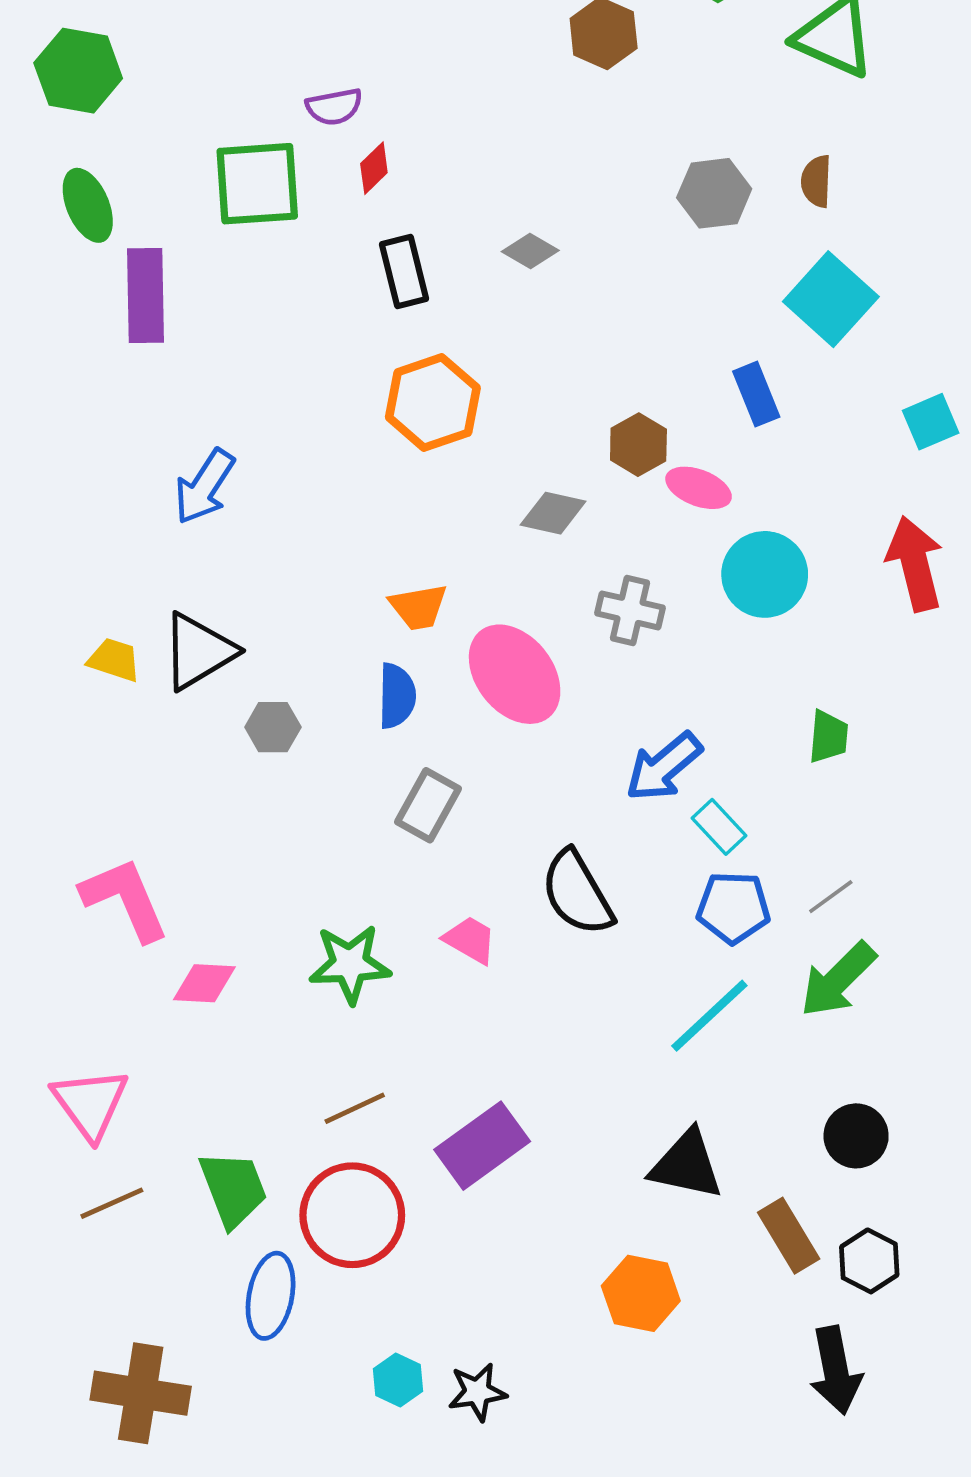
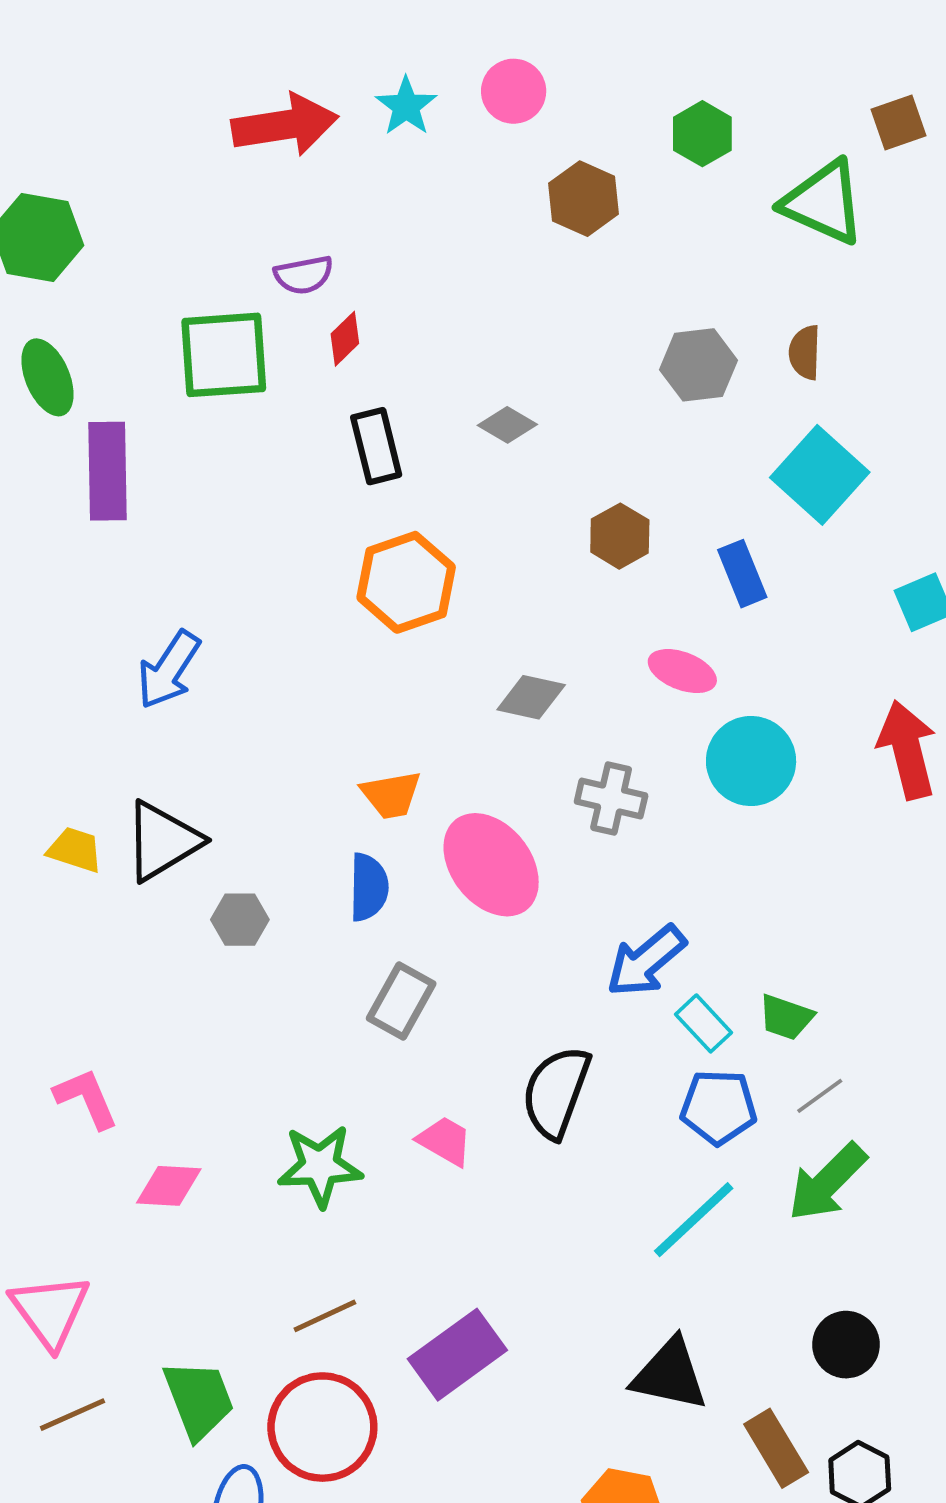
brown hexagon: (638, 445) -> (620, 536), moved
green trapezoid: (828, 737) -> (786, 1017), moved, turned 104
black semicircle: (577, 893) -> (556, 1092), turned 50
pink L-shape: (125, 899) -> (86, 1098), size x0.7

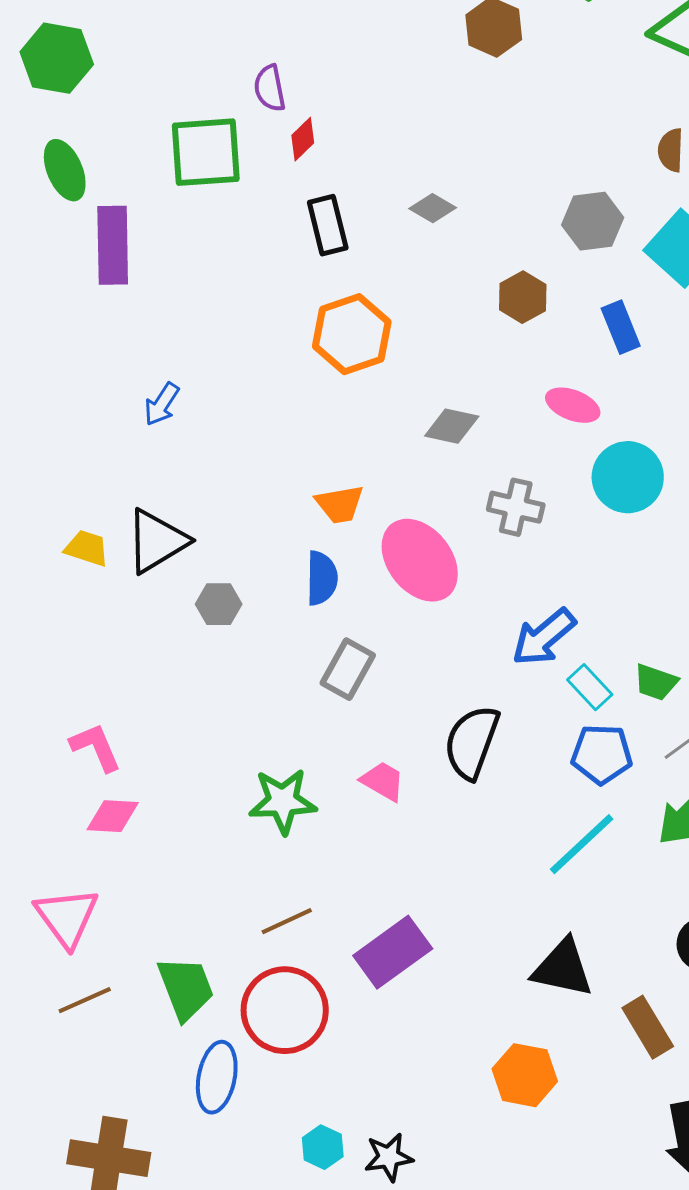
purple semicircle: (304, 275) -> (270, 88), turned 90
gray hexagon: (699, 365) -> (593, 221), moved
blue arrow: (169, 670) -> (162, 404), size x0.7
pink diamond: (169, 1186) -> (113, 816), moved

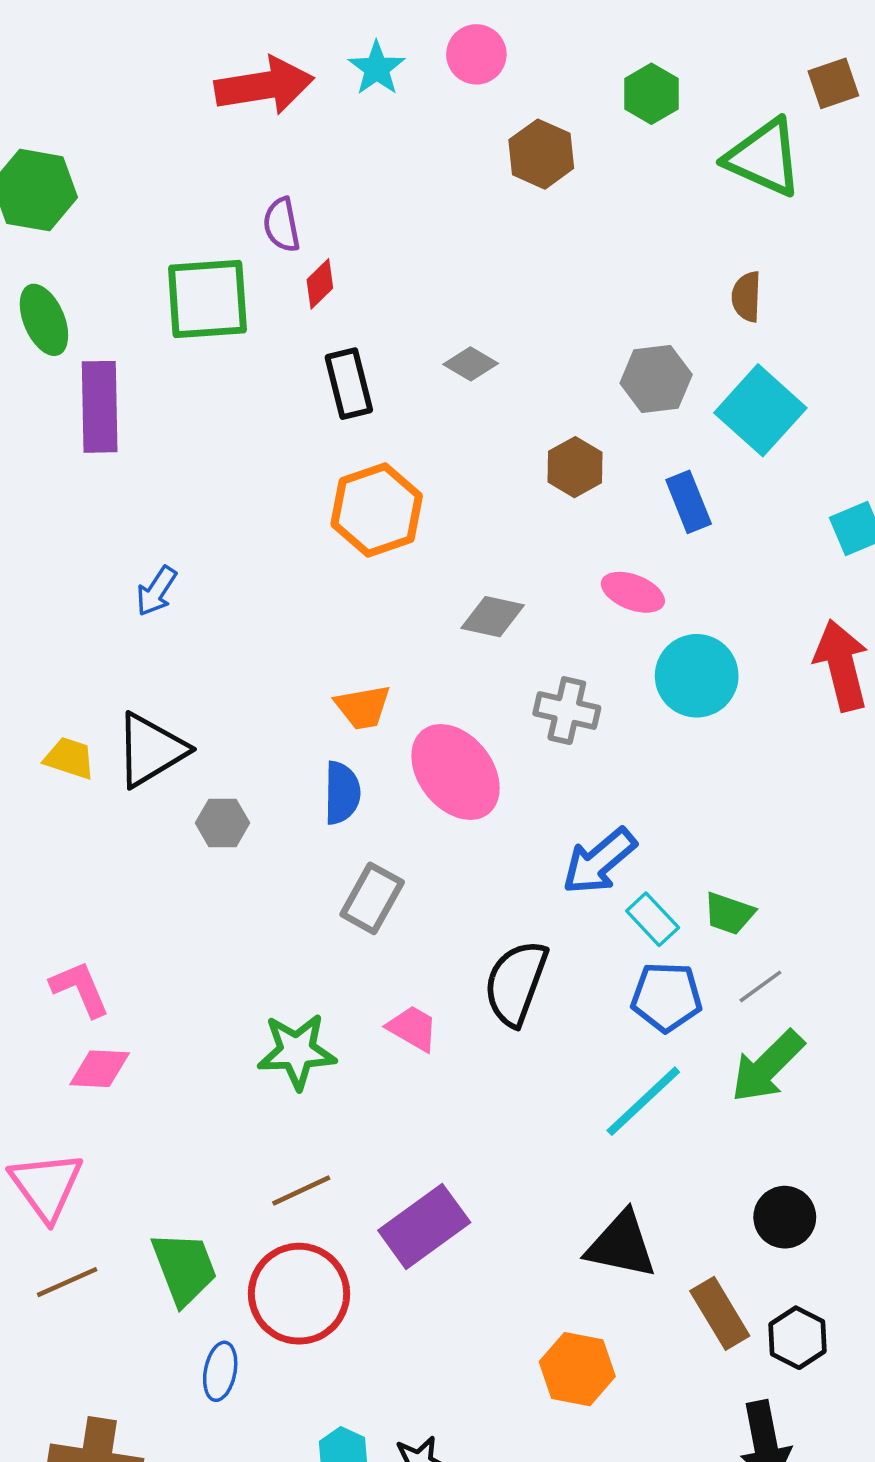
blue ellipse: (217, 1077) -> (220, 1371), size x0.7

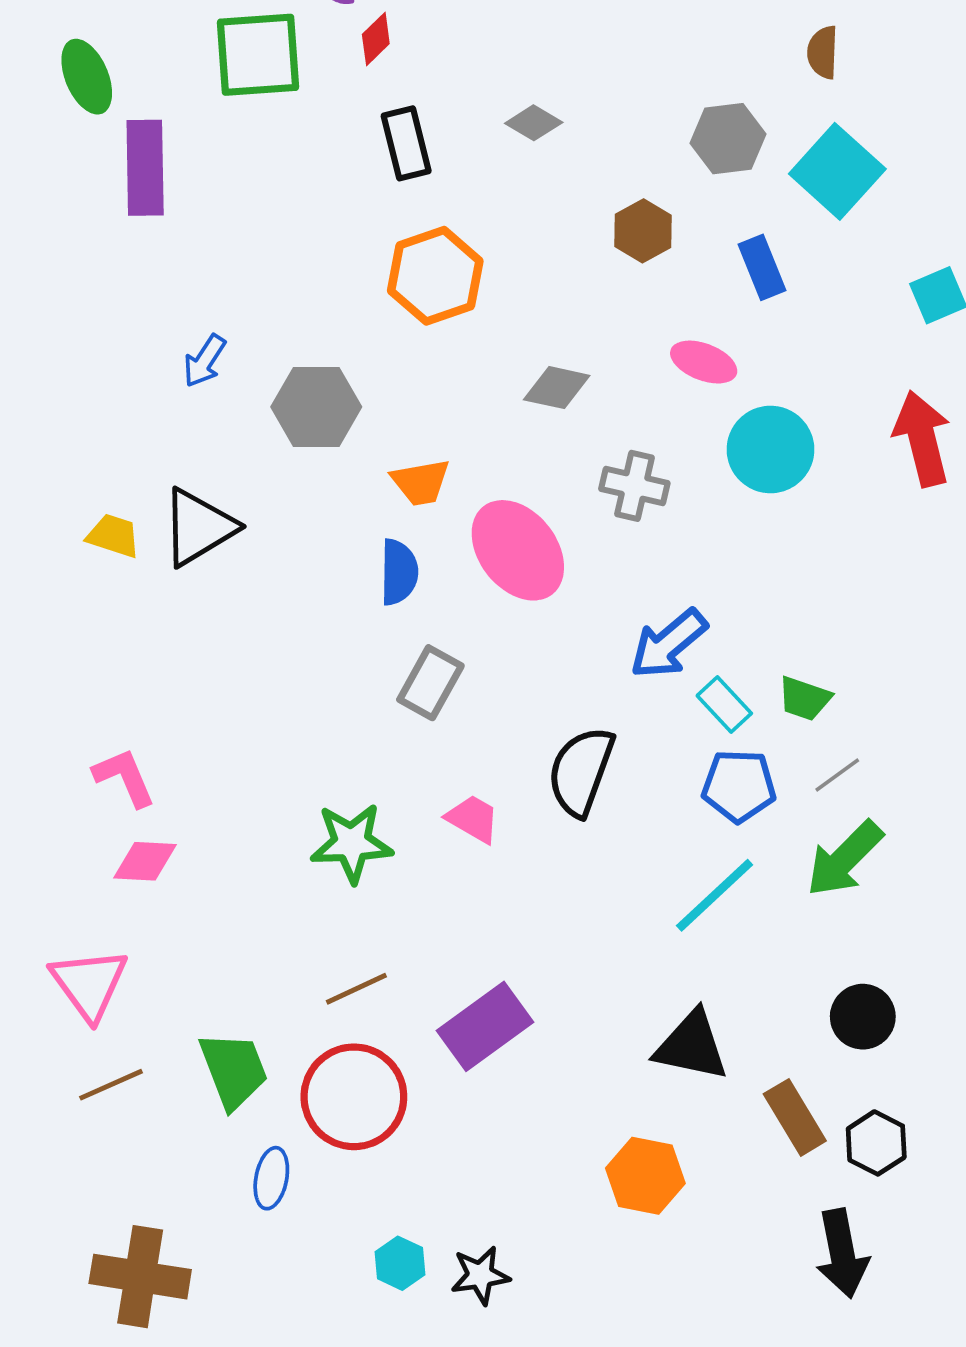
gray hexagon: (222, 823) -> (316, 407), moved, size x1.6

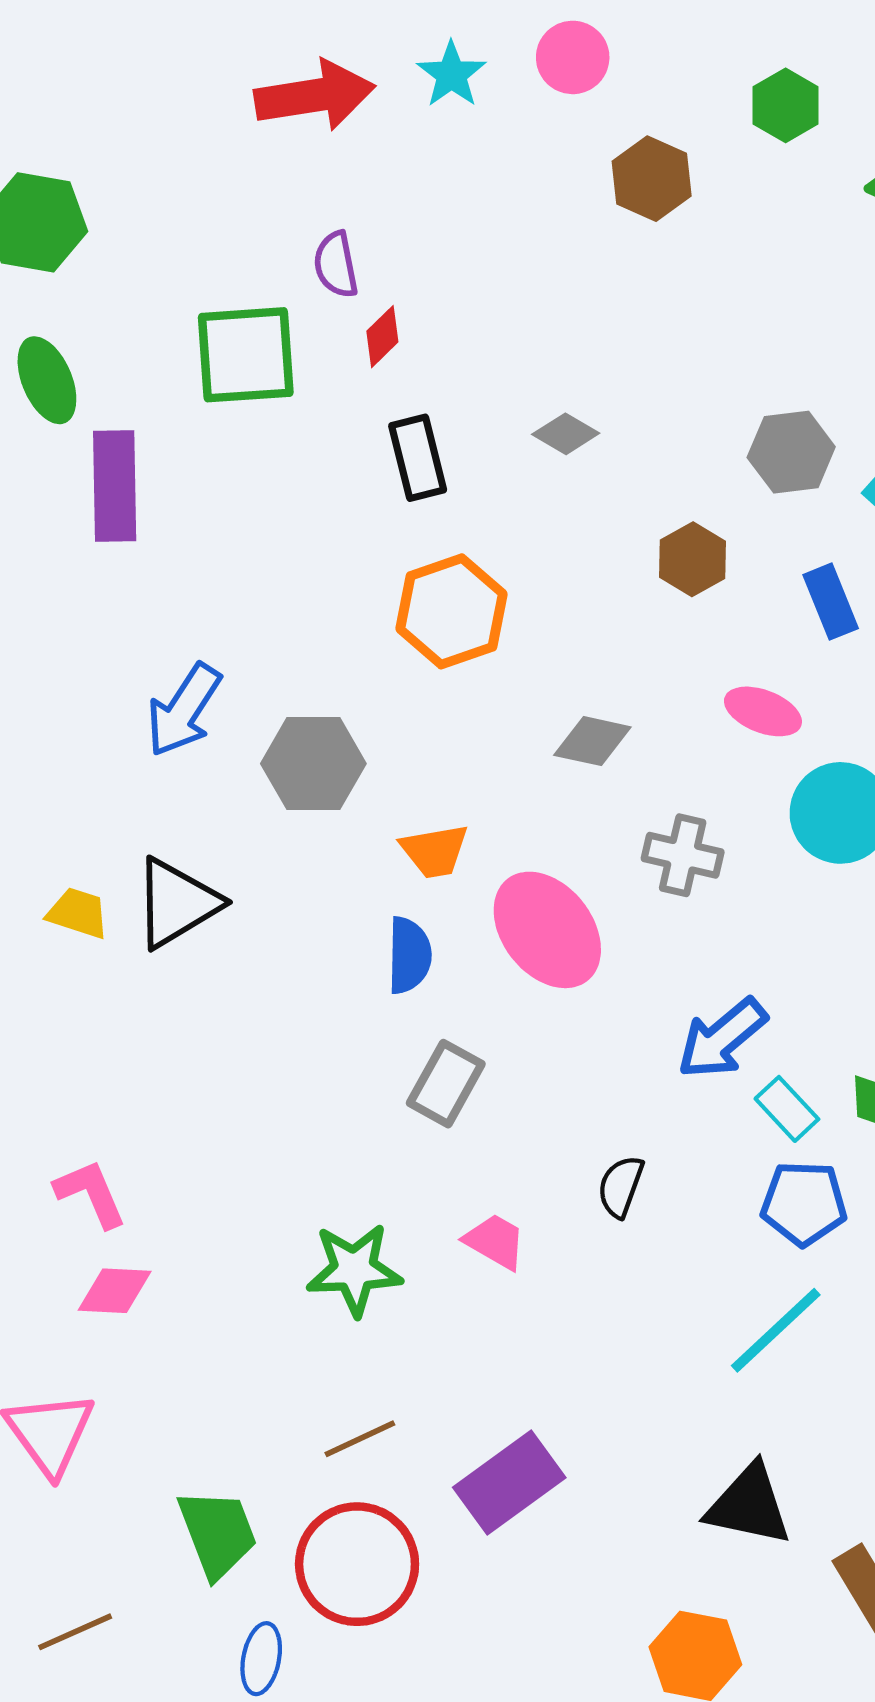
blue arrow: (205, 361) -> (184, 710), size x1.5
black semicircle: (581, 771) -> (621, 1186), size x0.6
brown line: (111, 1085) -> (75, 1632), moved

